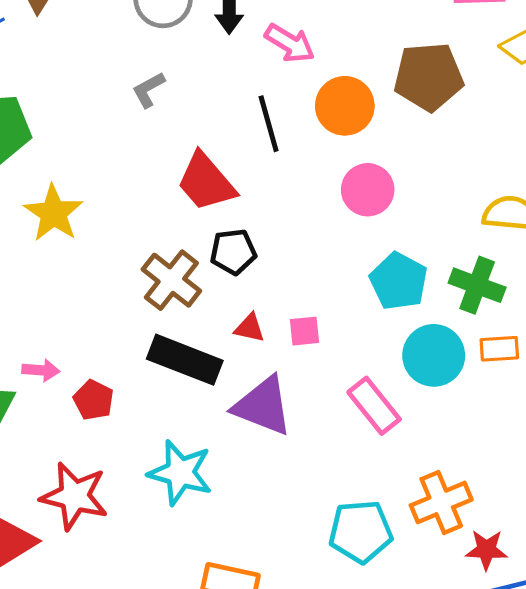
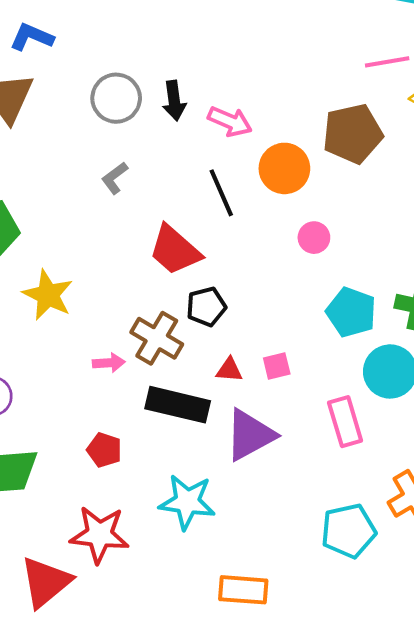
pink circle: (368, 190) -> (314, 238), size x0.7
pink arrow: (41, 370) -> (109, 363), moved
purple triangle: (263, 406) -> (250, 435), turned -42
pink rectangle: (374, 406) -> (345, 422), turned 30

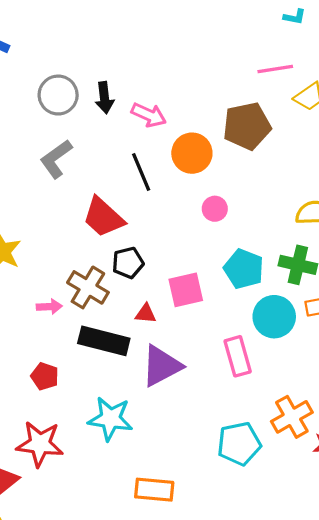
gray L-shape: (115, 178) -> (56, 159), size x1.5
pink square: (277, 366) -> (186, 290), moved, size x1.6

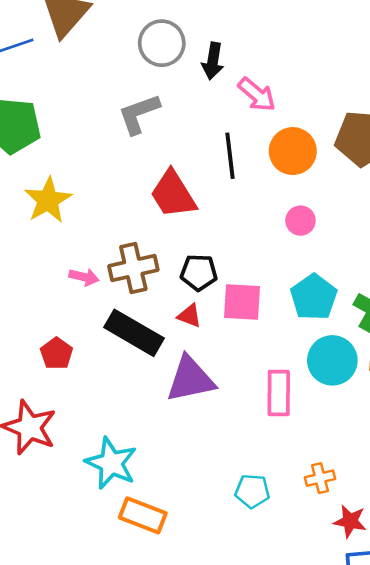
black pentagon: (128, 263) -> (199, 272), moved
brown cross: (88, 287) -> (133, 268), turned 30
orange cross: (292, 417) -> (320, 478), size x0.6
cyan star: (110, 419) -> (111, 463), moved
cyan pentagon: (239, 444) -> (252, 491), size x0.7

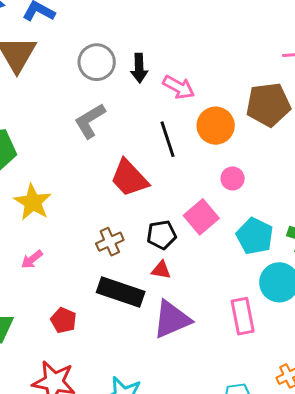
brown cross: (133, 268) -> (110, 242), size x0.7
pink arrow: (84, 277) -> (32, 259), moved, turned 140
pink square: (242, 302) -> (201, 217), moved, turned -32

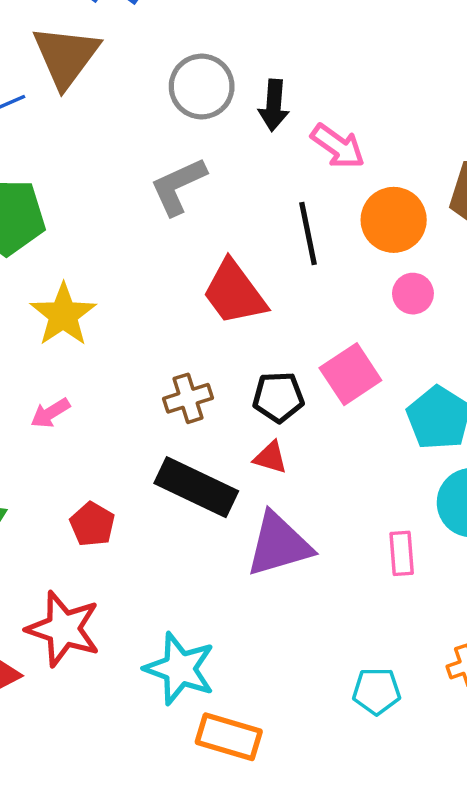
pink circle: (233, 178) -> (413, 294), moved
pink rectangle: (243, 316) -> (402, 553), size x0.7

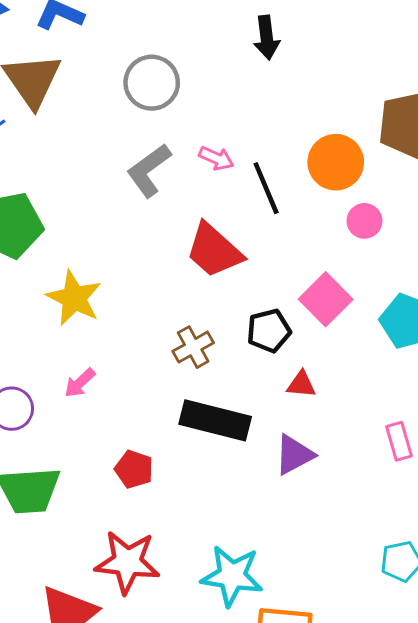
black arrow: (274, 105) -> (267, 38), moved
pink arrow: (338, 146) -> (216, 158), moved, size x0.7
red triangle: (270, 457) -> (301, 384), moved
purple triangle: (279, 545) -> (294, 455), size x0.7

